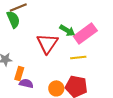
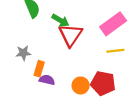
green arrow: (67, 30) -> (60, 20), moved
yellow line: (78, 57) -> (115, 51), moved

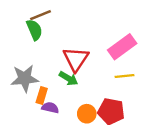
green arrow: (60, 20) -> (68, 78), moved
gray star: (23, 53) -> (25, 78), size x1.6

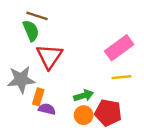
brown line: (40, 15) -> (37, 16), turned 40
red triangle: (76, 59) -> (49, 56), moved
green arrow: (68, 78) -> (84, 96), moved, turned -48

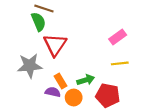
pink rectangle: (119, 48) -> (118, 37), size x0.7
orange rectangle: (38, 97) -> (60, 81), moved, turned -48
orange circle: (84, 115) -> (74, 98), moved

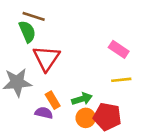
pink rectangle: (118, 37) -> (119, 49), turned 70
orange circle: (74, 98) -> (86, 118), moved

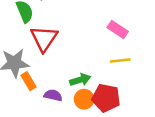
orange rectangle: (53, 100) -> (29, 81), moved
purple semicircle: (44, 113) -> (53, 95), moved

